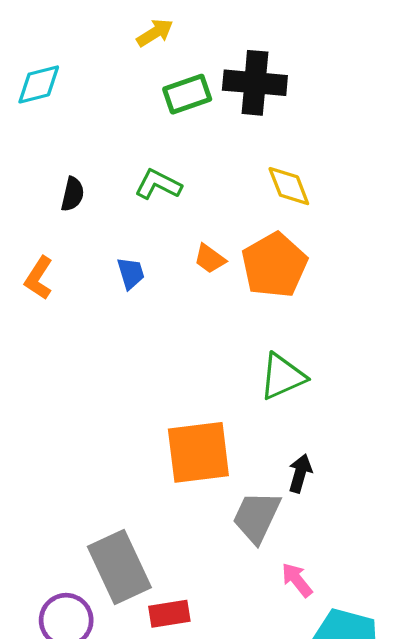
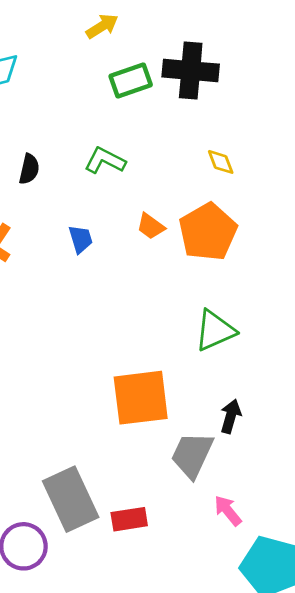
yellow diamond: (289, 186) -> (221, 162), size x0.7
red rectangle: (169, 614) -> (129, 519), moved

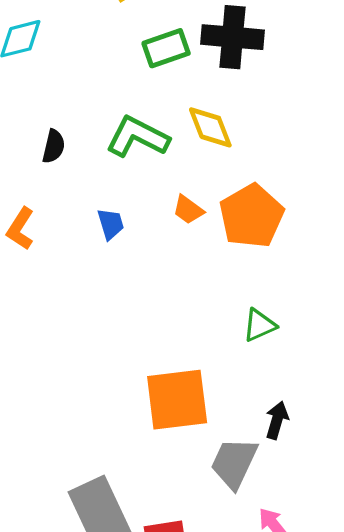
green L-shape: (105, 161) -> (138, 137), size x1.4
yellow diamond: (221, 162) -> (210, 127), moved, size x1.5
green triangle: (215, 331) -> (259, 325), size x0.7

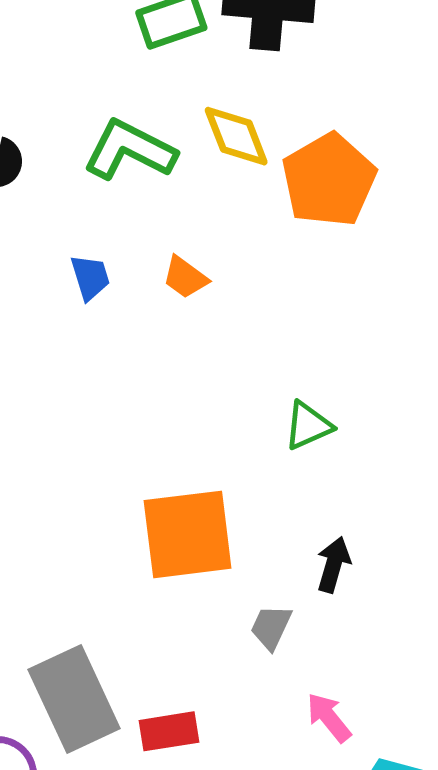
orange trapezoid: (188, 210) -> (185, 277), moved
orange pentagon: (251, 216) -> (329, 180), moved
gray trapezoid: (234, 463) -> (271, 627), size x0.6

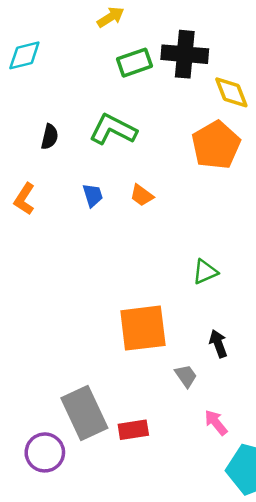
yellow diamond: (236, 136) -> (231, 92), moved
black arrow: (333, 565) -> (218, 344), turned -36
gray trapezoid: (271, 627) -> (186, 376), turned 120

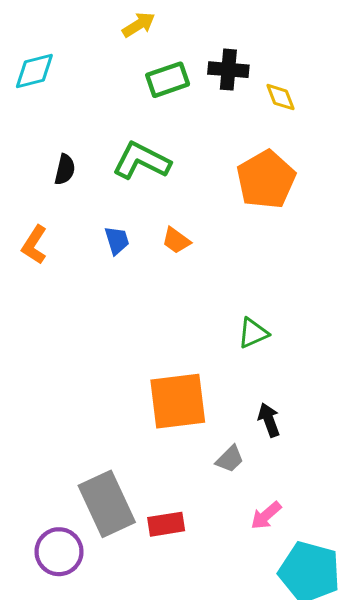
black cross: (185, 54) -> (228, 70), size x0.7
yellow diamond: (231, 92) -> (280, 97), moved, size x0.7
gray trapezoid: (186, 376) -> (230, 459), turned 80
pink arrow: (216, 423) -> (266, 516), turned -92

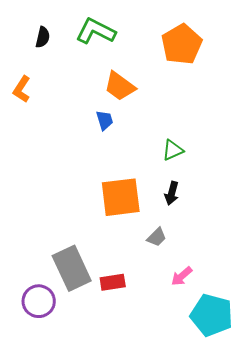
blue trapezoid: (117, 240) -> (105, 120), moved
orange trapezoid: (176, 240) -> (120, 86), size x1.6
black arrow: (269, 420) -> (172, 193), moved, turned -145

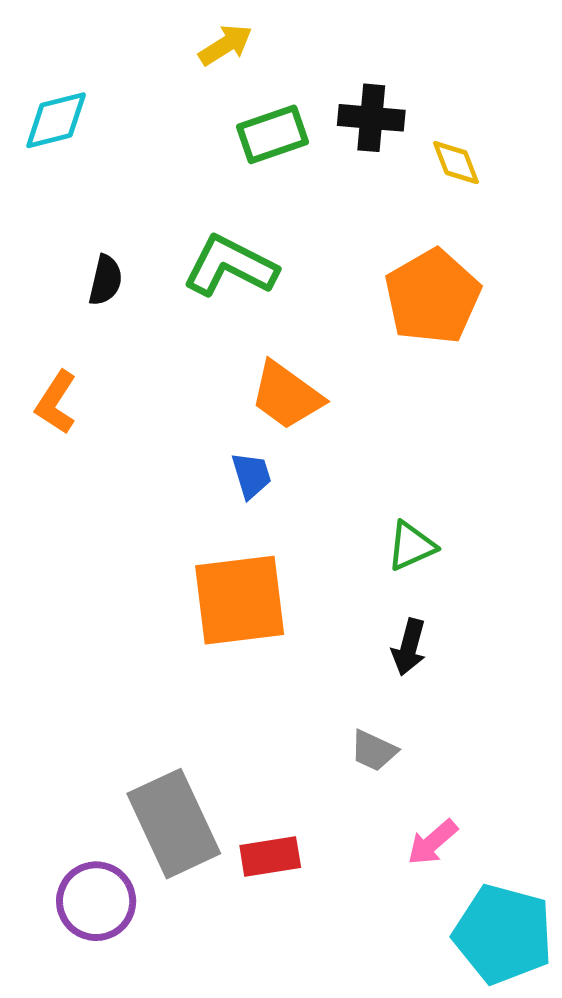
orange square: (121, 197) -> (240, 600), moved
gray trapezoid: (157, 237) -> (374, 751), turned 70

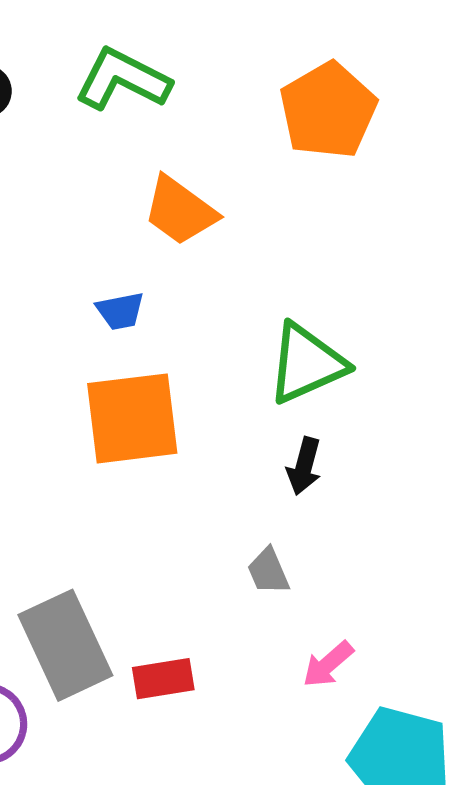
blue trapezoid: (251, 475) -> (120, 311), moved, turned 96
green triangle: (411, 546) -> (307, 363), size x1.6
gray trapezoid: (374, 751) -> (268, 571), turned 42

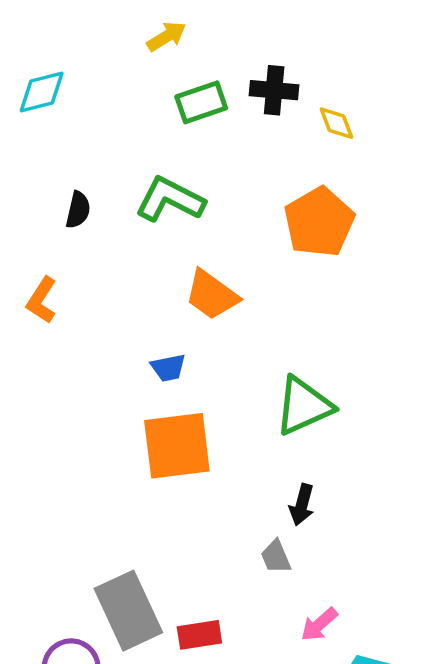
black arrow: (304, 466) -> (302, 505), moved

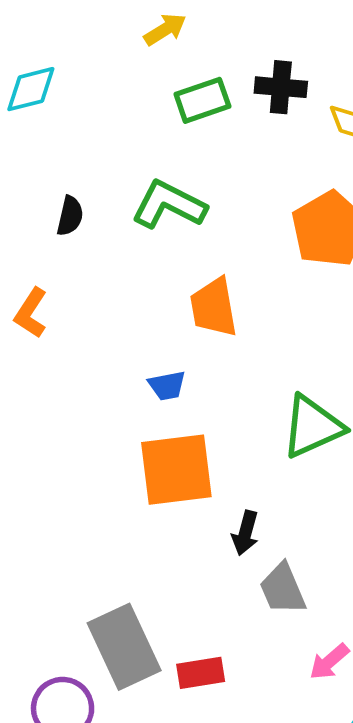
orange trapezoid: (212, 295) -> (214, 307), turned 44
black arrow: (302, 505) -> (245, 533), moved
gray trapezoid: (276, 557) -> (283, 589), size x1.4

